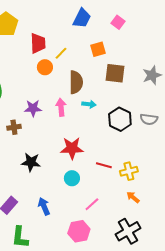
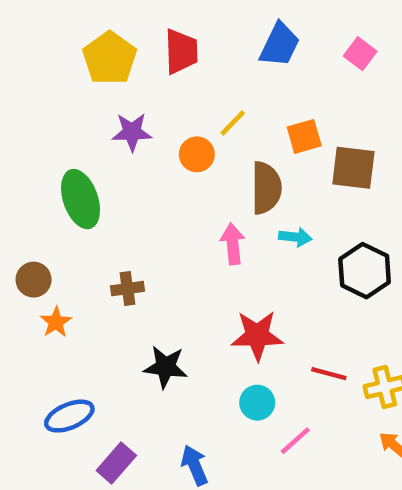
red trapezoid: (38, 43) -> (181, 51), moved
orange square: (98, 49) -> (304, 136), moved
purple star: (33, 108) -> (132, 132), moved
pink line: (92, 204) -> (295, 441), moved

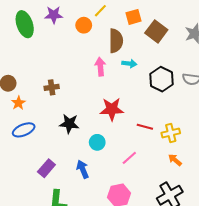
brown square: (353, 168) -> (156, 31), turned 30
green ellipse: (81, 199) -> (25, 24), moved
cyan circle: (257, 403) -> (97, 142), moved
blue ellipse: (69, 416) -> (24, 130), moved

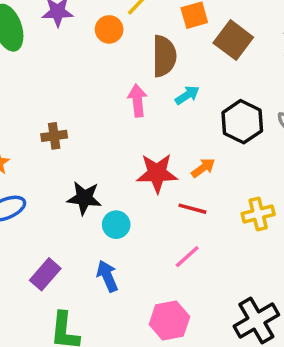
cyan arrow: (129, 64) -> (187, 95), turned -40
red line: (145, 127) -> (192, 209), moved
cyan circle: (97, 142) -> (116, 225), moved
orange arrow: (175, 160) -> (203, 168), moved, turned 104

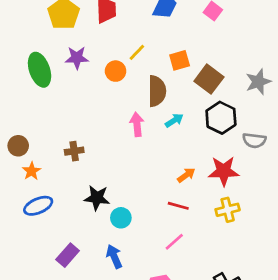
black hexagon: (242, 122) -> (221, 118), moved
red star: (157, 173) -> (224, 171), moved

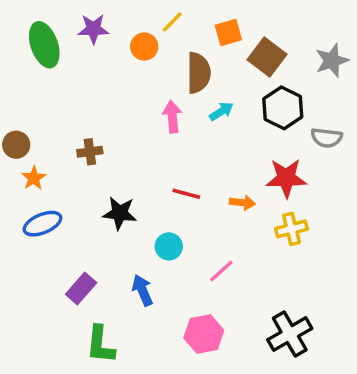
orange arrow: (186, 175) -> (242, 203), moved, turned 42
red line: (178, 206) -> (186, 194), moved
cyan circle: (121, 218) -> (169, 246), moved

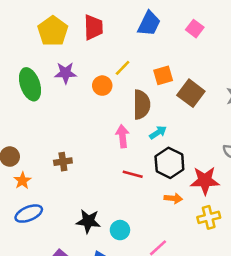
black hexagon: (283, 108) -> (169, 163), moved
red line: (186, 194) -> (133, 174), moved
black star: (120, 213) -> (88, 221), moved

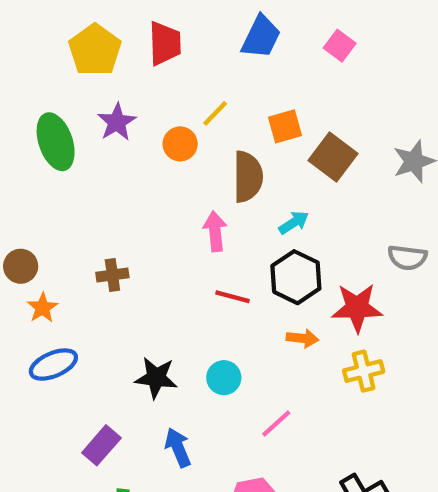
purple star: (65, 73) -> (117, 122), turned -30
cyan arrow: (158, 132) -> (294, 223), moved
cyan circle: (120, 230) -> (224, 378), moved

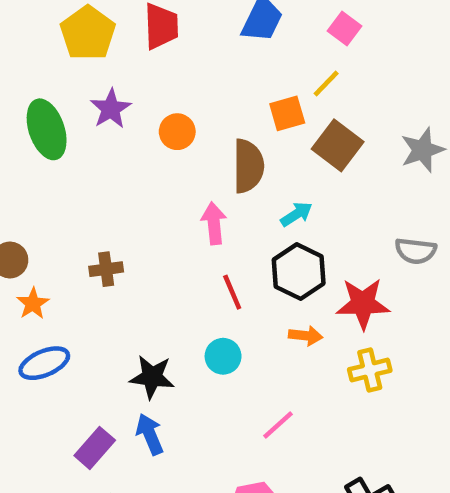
yellow line: (215, 113) -> (326, 84), moved
red line: (233, 297) -> (232, 292), turned 52
cyan circle: (224, 378) -> (223, 356), moved
blue arrow: (178, 448) -> (150, 434), moved

